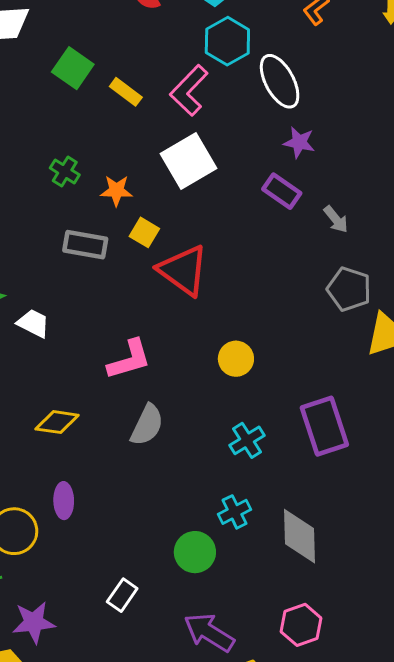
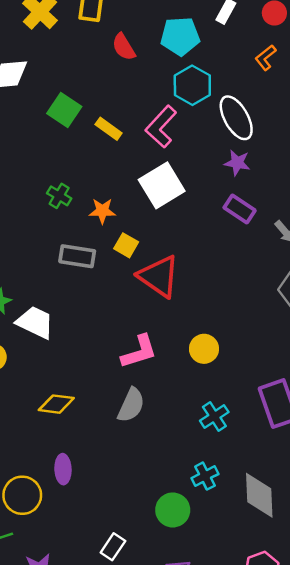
purple star: (299, 142) -> (237, 163), moved
white trapezoid: (33, 323) -> (35, 322), size x1.4
pink L-shape: (129, 359) -> (139, 352), moved

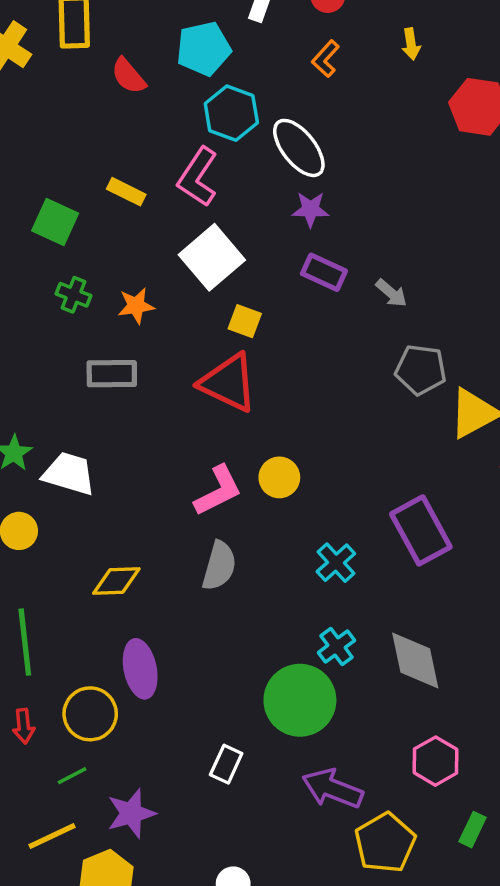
green square: (64, 110) -> (55, 222), moved
yellow square: (126, 245) -> (245, 321), moved
yellow circle: (204, 349) -> (279, 477), moved
purple ellipse: (63, 469) -> (140, 669), size x1.4
green circle: (173, 510) -> (300, 700), size x1.5

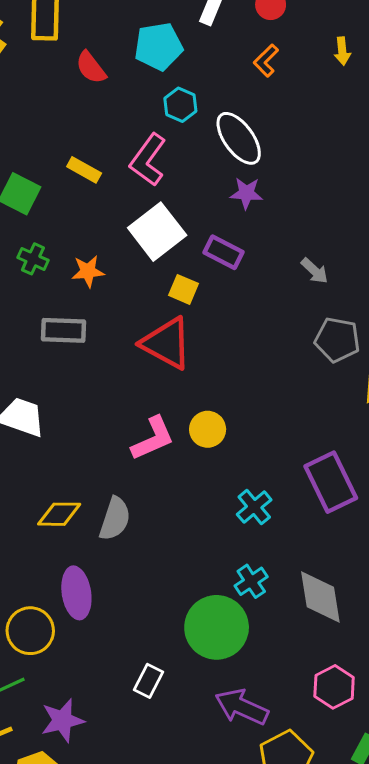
cyan hexagon: (231, 113) -> (180, 105), size x0.7
purple rectangle: (324, 272) -> (224, 252), moved
gray semicircle: (219, 566) -> (115, 519), moved

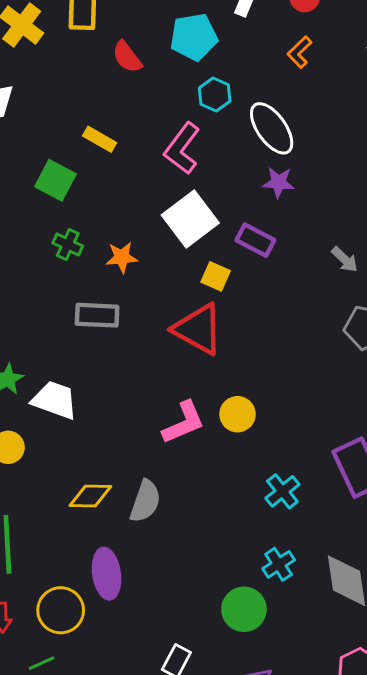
yellow rectangle: (84, 170) -> (100, 139), moved
green circle: (217, 627) -> (244, 609), size x0.7

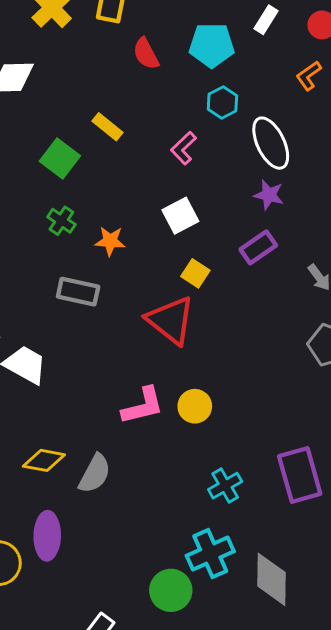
pink L-shape: (182, 148) -> (184, 148), size x0.7
white square: (190, 219) -> (180, 216), size x0.7
purple rectangle: (255, 240) -> (258, 247), moved, turned -72
cyan cross: (279, 564) -> (210, 554), size x1.5

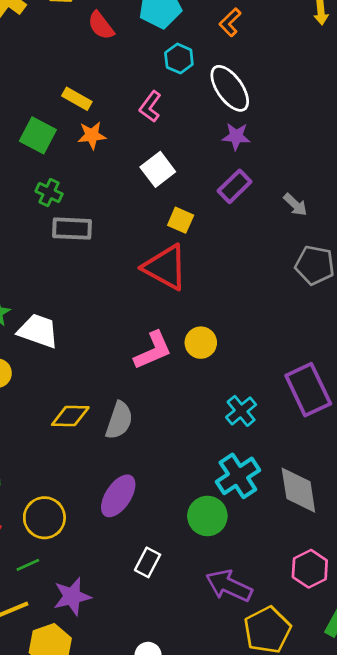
orange L-shape: (309, 76) -> (230, 22), moved
orange star: (110, 241) -> (92, 135), moved
gray rectangle: (78, 292) -> (72, 229), moved
purple ellipse: (47, 536) -> (118, 496), moved, turned 42

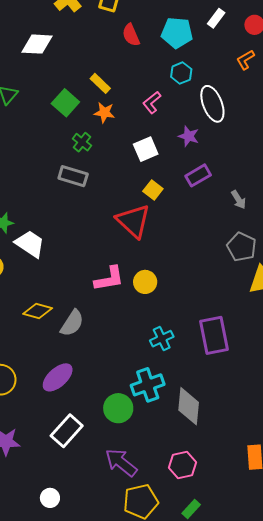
orange L-shape: (230, 22) -> (245, 60), moved
purple star: (236, 136) -> (189, 136), moved
green cross: (49, 193) -> (82, 142), moved
white rectangle: (148, 562) -> (67, 431), size x1.5

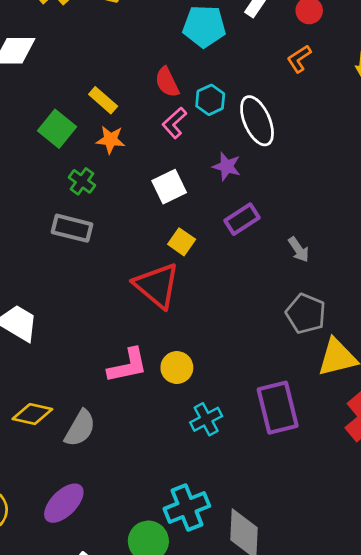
red semicircle: (131, 35) -> (167, 82), moved
cyan hexagon: (181, 73) -> (210, 100), moved
purple rectangle: (214, 335) -> (278, 408), moved
cyan cross: (162, 339) -> (206, 419), moved

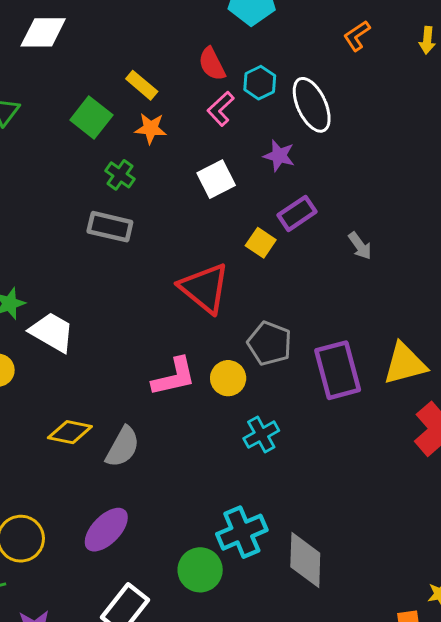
yellow square: (182, 242) -> (261, 243), moved
gray pentagon: (306, 314) -> (270, 343), moved
purple rectangle: (278, 408) -> (338, 370), moved

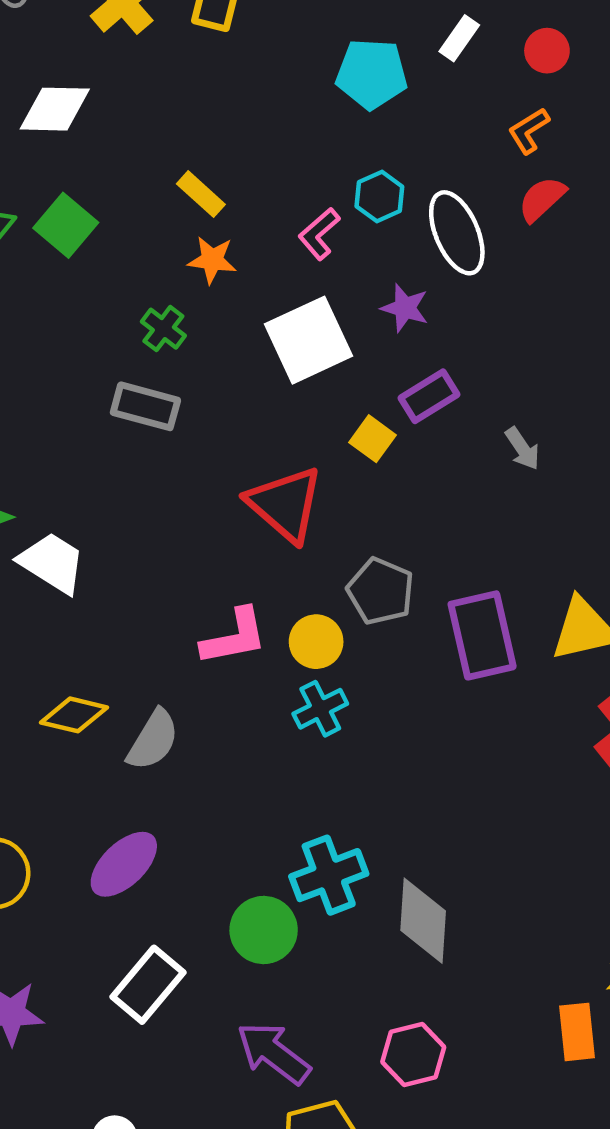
red semicircle: (212, 64) -> (542, 199), moved, turned 72
green square: (91, 118) -> (66, 225), moved
white square: (216, 179) -> (309, 340), size x1.5
cyan cross: (261, 435) -> (320, 709), moved

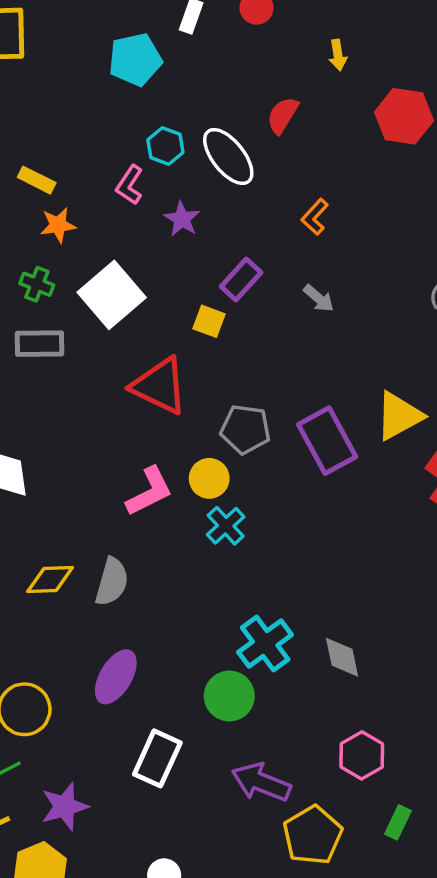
orange L-shape: (529, 131) -> (315, 217), moved
purple star: (405, 308) -> (182, 219), moved, turned 30
white square: (309, 340) -> (112, 295), moved
gray diamond: (423, 921) -> (342, 657), size x0.7

